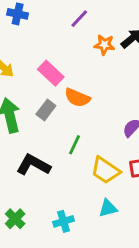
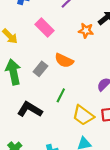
orange star: (104, 45) -> (86, 31), moved
pink rectangle: (51, 73) -> (45, 27), moved

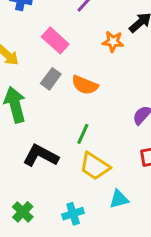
gray rectangle: (40, 69) -> (51, 79), moved
yellow trapezoid: (83, 115) -> (95, 166), moved

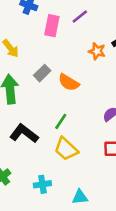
pink rectangle: (55, 40) -> (52, 26), moved, turned 50
cyan triangle: (119, 199) -> (80, 197), moved

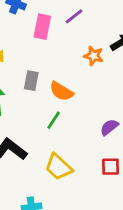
gray rectangle: (42, 73) -> (31, 81), turned -35
green line: (61, 121) -> (54, 120), moved

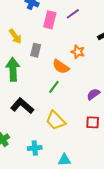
orange star: (94, 56) -> (78, 52), moved
gray rectangle: (31, 81) -> (36, 50), moved

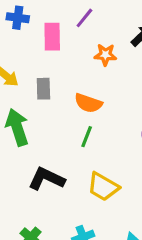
orange star: (78, 52) -> (105, 55), moved

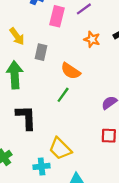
black L-shape: (46, 179) -> (26, 118), turned 48
yellow trapezoid: (103, 187) -> (60, 149), moved

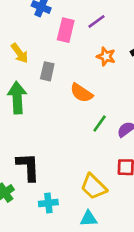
green line: (63, 95) -> (100, 124), moved
black L-shape: (26, 118) -> (28, 167), moved
yellow trapezoid: (60, 149) -> (94, 187), moved

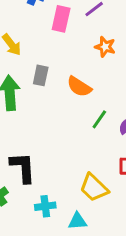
gray rectangle: (47, 71) -> (41, 75), moved
cyan triangle: (89, 219) -> (77, 221), moved

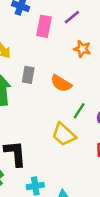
yellow trapezoid: (94, 188) -> (64, 135), moved

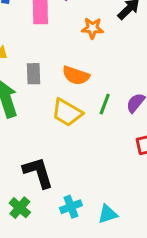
yellow trapezoid: (64, 135) -> (67, 112), moved

